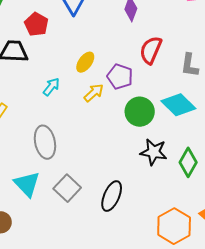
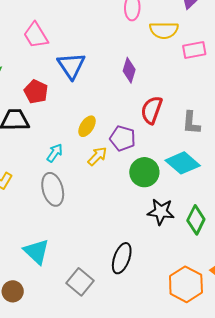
gray ellipse: (45, 142) -> (53, 189), moved
gray square: (67, 188) -> (80, 282), moved

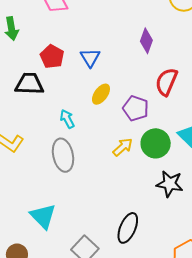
blue triangle: (71, 66) -> (90, 58), moved, size x0.7
cyan arrow: (55, 153) -> (67, 119), turned -66
yellow arrow: (97, 156) -> (123, 147), moved

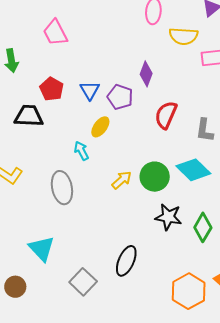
purple pentagon: (136, 108) -> (120, 97), moved
cyan arrow: (67, 119) -> (81, 151), moved

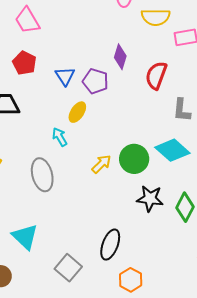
red pentagon: (52, 89) -> (24, 63), moved
red semicircle: (166, 115) -> (156, 75), moved
orange hexagon: (189, 291) -> (131, 280), moved, size x0.7

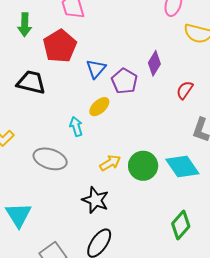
red pentagon: (24, 63) -> (60, 46), size x1.4
red semicircle: (156, 75) -> (185, 90), size x0.7
gray ellipse: (42, 175) -> (50, 159), turned -72
black star: (150, 199) -> (95, 200), moved

